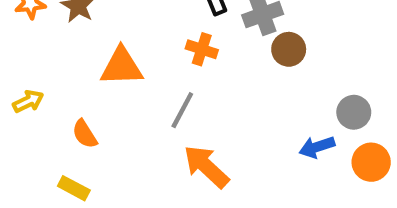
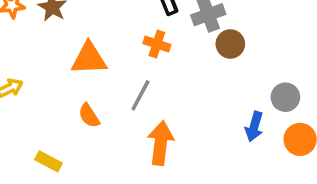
orange semicircle: (85, 134) -> (89, 116), moved
blue arrow: (317, 147) -> (254, 127), turned -56
orange arrow: (206, 167) -> (161, 143), turned 54

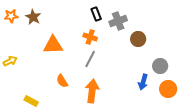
brown circle: (230, 44) -> (138, 39), moved
gray line: (140, 95) -> (90, 59), moved
orange semicircle: (89, 116) -> (62, 81), moved

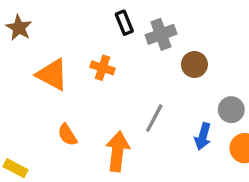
orange cross: (90, 37) -> (102, 68), moved
orange triangle: (53, 45) -> (52, 75), turned 30
gray line: (90, 59) -> (154, 118), moved

